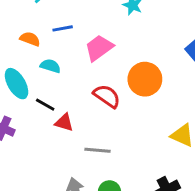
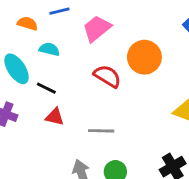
red triangle: (64, 123) -> (55, 117), moved

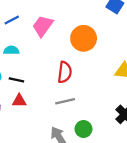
red semicircle: (107, 76) -> (65, 72), moved, turned 80
red triangle: (55, 117) -> (19, 101), moved

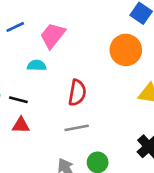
orange circle: (84, 38) -> (126, 50), moved
cyan semicircle: (11, 50) -> (37, 65), moved

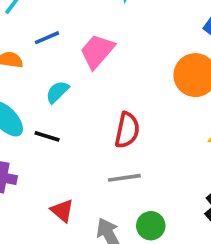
cyan semicircle: (37, 65) -> (57, 92), moved, turned -48
red triangle: (21, 125) -> (62, 211), moved, turned 36

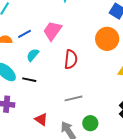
blue line: (47, 38) -> (25, 34), moved
red semicircle: (127, 130) -> (71, 59), moved

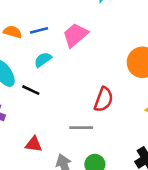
red semicircle: (71, 59) -> (104, 99), moved
red triangle: (41, 119) -> (34, 144), turned -40

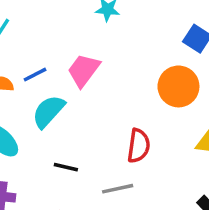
cyan semicircle: (43, 60) -> (48, 111), size x1.5
black line: (31, 90) -> (66, 167), moved

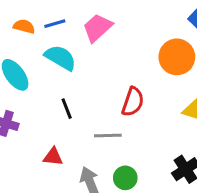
cyan semicircle: (48, 111) -> (60, 58), turned 68
black line: (66, 167) -> (67, 109), turned 45

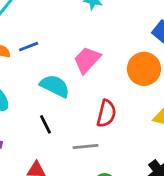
pink trapezoid: (97, 28) -> (87, 60), moved
cyan semicircle: (60, 58) -> (55, 86), moved

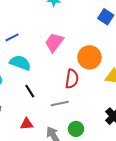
orange circle: (144, 69) -> (90, 57), moved
cyan semicircle: (55, 86) -> (20, 63), moved

